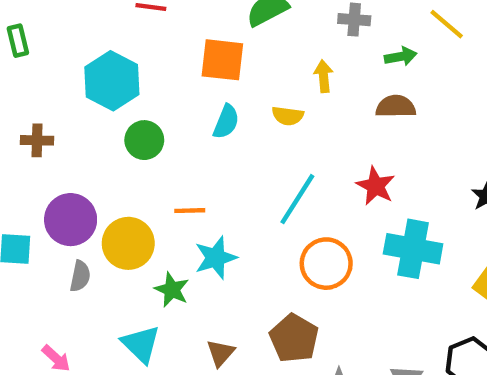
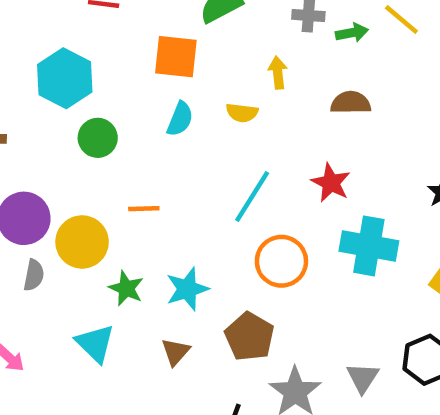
green arrow: (401, 56) -> (352, 33), moved
cyan star: (216, 258) -> (187, 289), moved

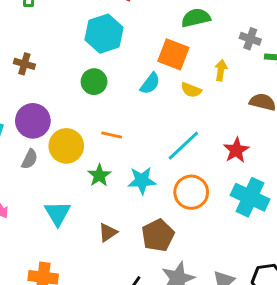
orange square: (176, 57) -> (173, 54), moved
cyan hexagon: (65, 78) -> (104, 34), moved
green star: (126, 288) -> (99, 175), moved
cyan star: (187, 289) -> (142, 181), moved

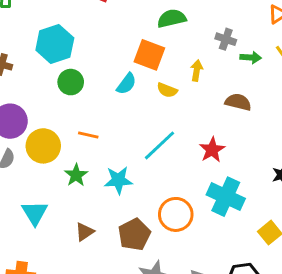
cyan hexagon: (104, 34) -> (55, 44), moved
orange circle: (191, 192) -> (176, 214), moved

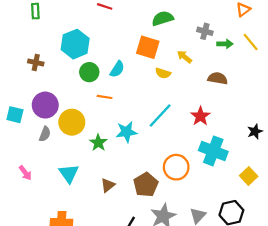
yellow arrow: (197, 71) -> (184, 57), turned -56
cyan semicircle: (126, 84) -> (117, 69), moved
orange line: (88, 135) -> (105, 97), moved
cyan star: (118, 180) -> (126, 132), moved

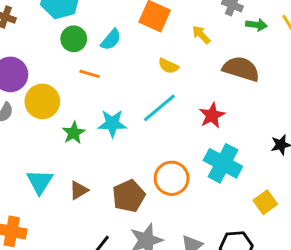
yellow semicircle: (163, 73) -> (168, 66), moved
brown semicircle: (218, 78) -> (241, 69), size x1.4
cyan triangle: (69, 174) -> (40, 182), moved

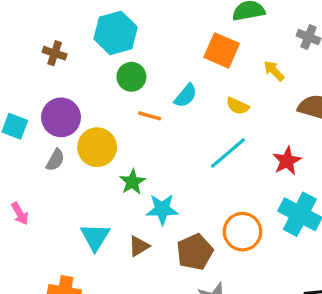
cyan semicircle: (111, 40) -> (186, 96), moved
cyan star: (112, 123) -> (162, 209), moved

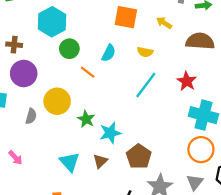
orange line: (150, 116) -> (88, 72), turned 35
purple circle: (61, 117) -> (24, 73), moved
orange circle: (242, 232) -> (201, 150), moved

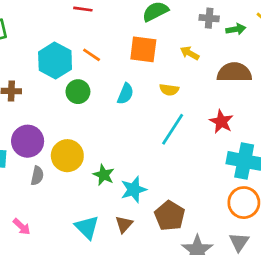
orange line: (88, 72) -> (92, 55), moved
purple circle: (24, 73) -> (28, 141), moved

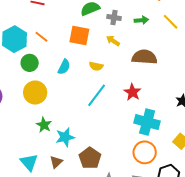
gray cross: (209, 18) -> (114, 17), moved
green arrow: (236, 29) -> (141, 20), moved
yellow circle: (67, 156) -> (35, 93), moved

